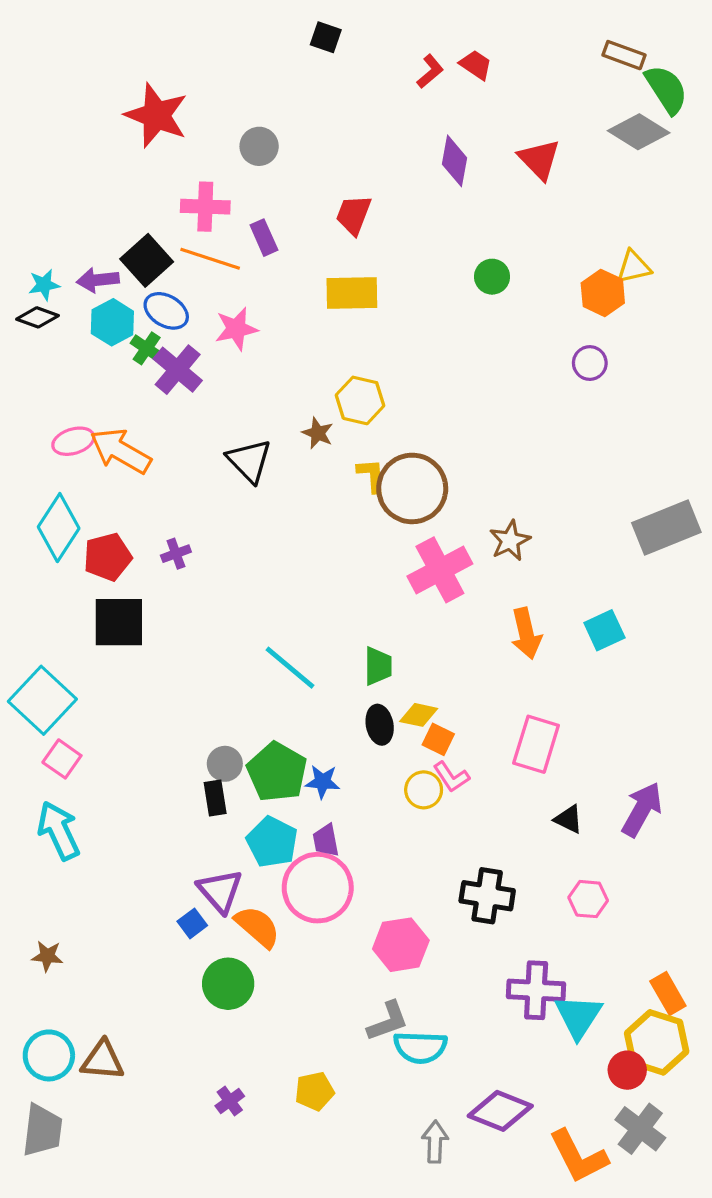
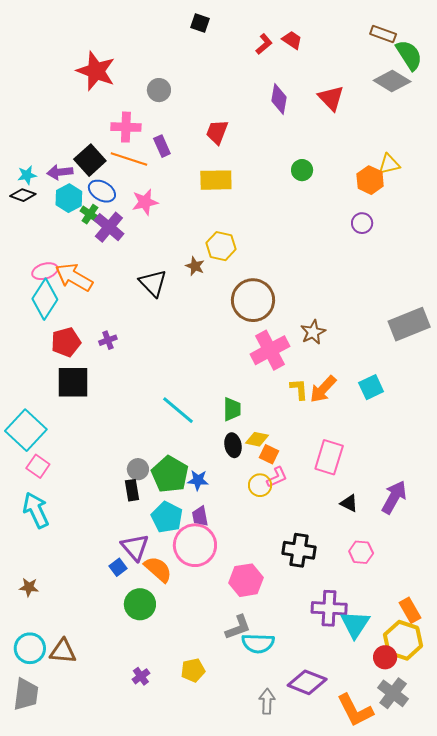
yellow L-shape: (371, 475) -> (299, 389), moved
cyan diamond: (59, 528) -> (45, 299), moved
orange arrow: (526, 633) -> (323, 389), turned 56
pink L-shape: (451, 777) -> (277, 477), turned -80

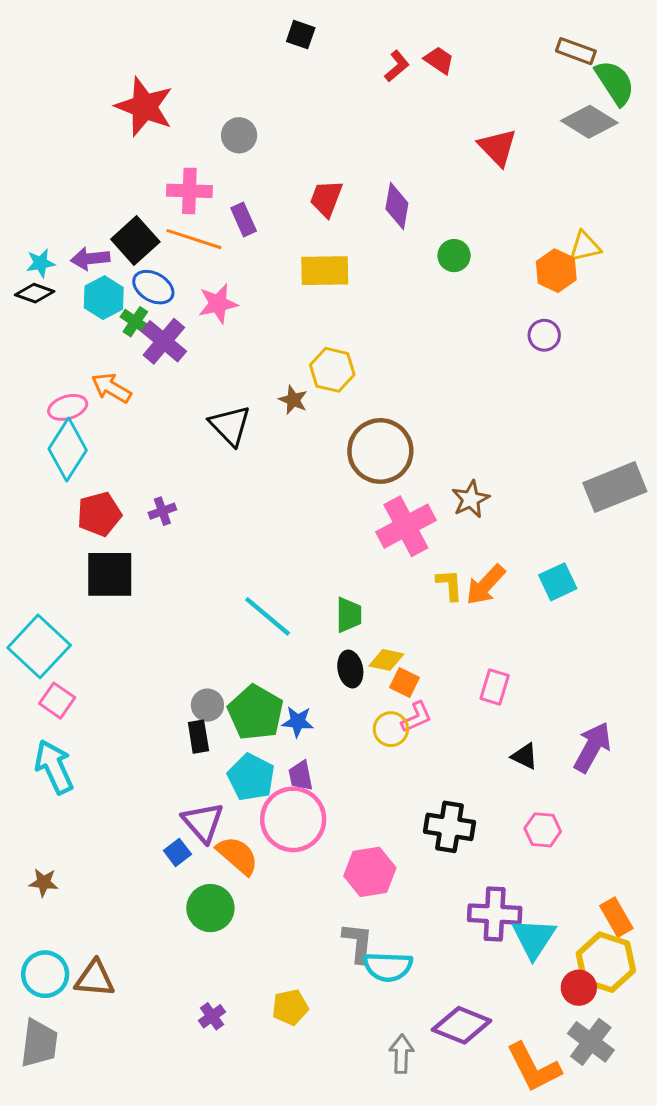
purple diamond: (279, 99) -> (397, 206), moved
orange arrow: (74, 277) -> (111, 388), moved, size x0.7
pink rectangle: (329, 457) -> (495, 687), size x0.7
gray L-shape: (238, 627) -> (358, 943), turned -64

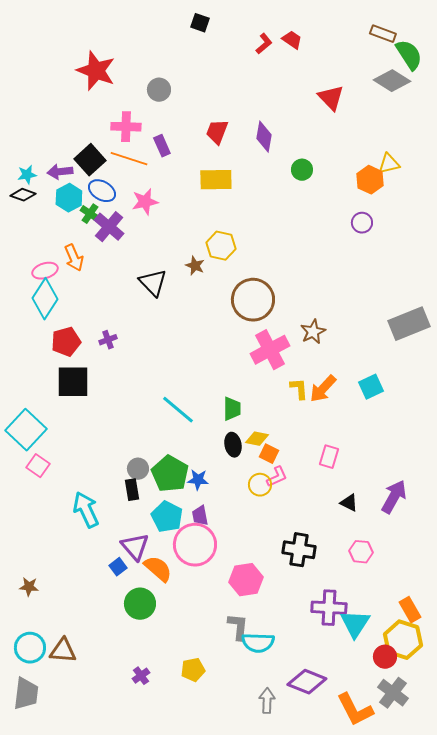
orange arrow: (111, 388) -> (74, 258), turned -144
cyan arrow: (54, 767) -> (86, 510), moved

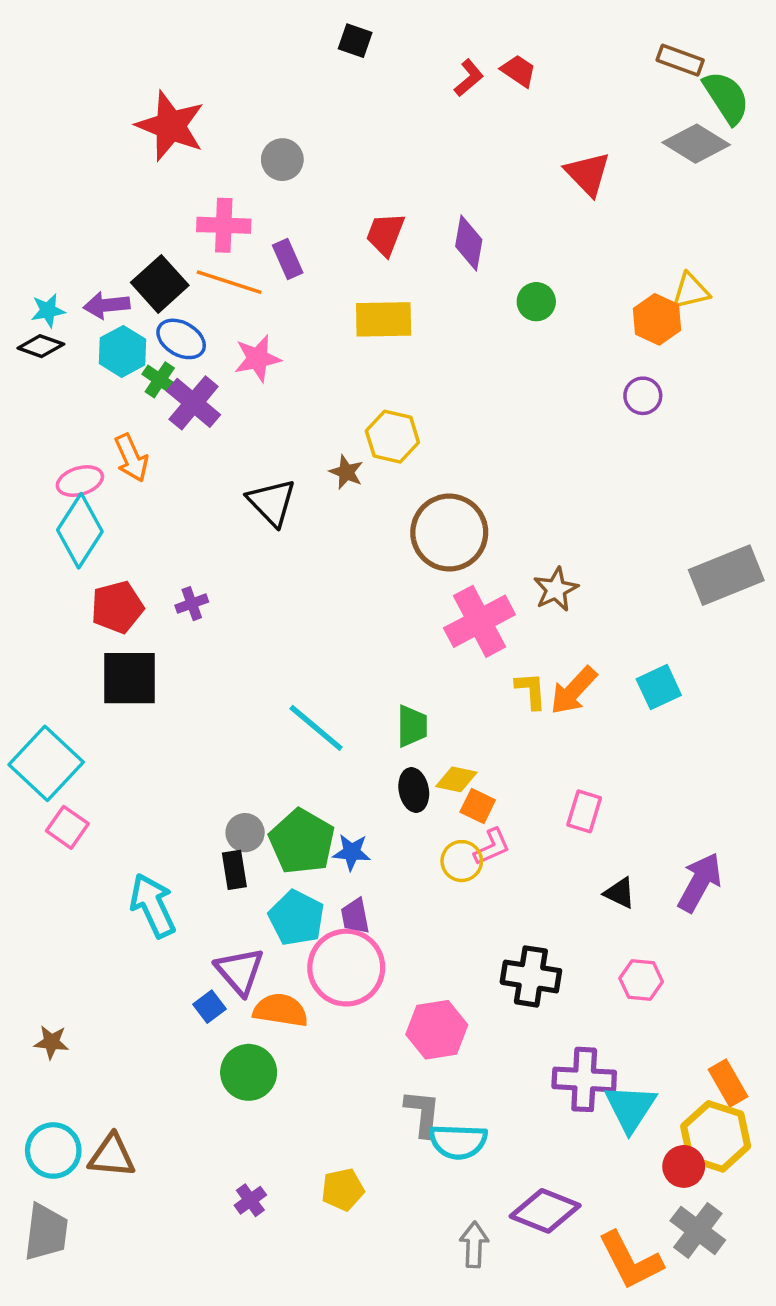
orange semicircle: (158, 569) -> (281, 1010), turned -32

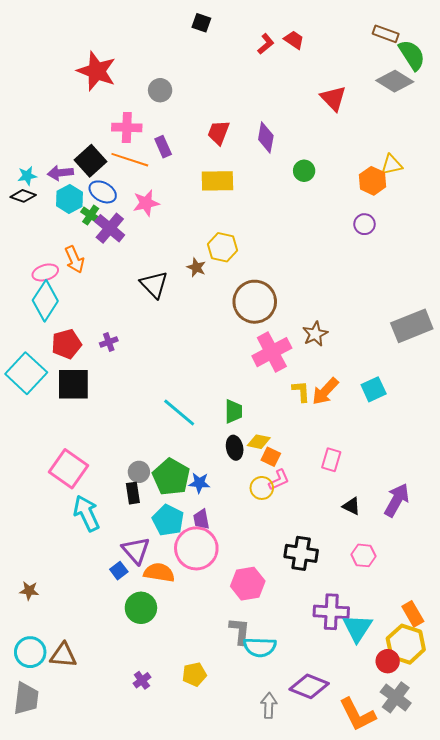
cyan square: (46, 763) -> (26, 373), moved
pink square: (67, 827) -> (68, 469), moved, size x1.6

